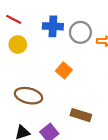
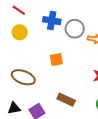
orange square: (64, 70) -> (56, 60), turned 32

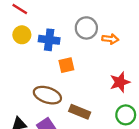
blue cross: (52, 21) -> (49, 40), moved
brown ellipse: (23, 77) -> (47, 95), moved

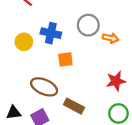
yellow circle: (22, 35) -> (24, 42), moved

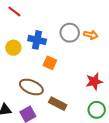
orange arrow: (111, 38) -> (91, 35), moved
orange square: (65, 59) -> (50, 63), turned 32

